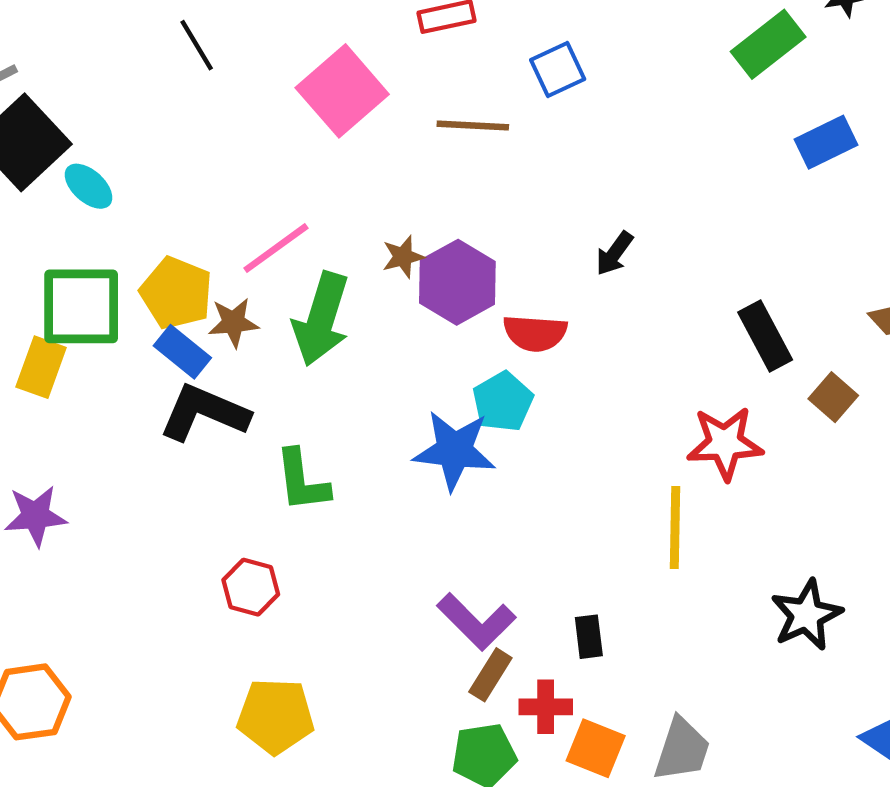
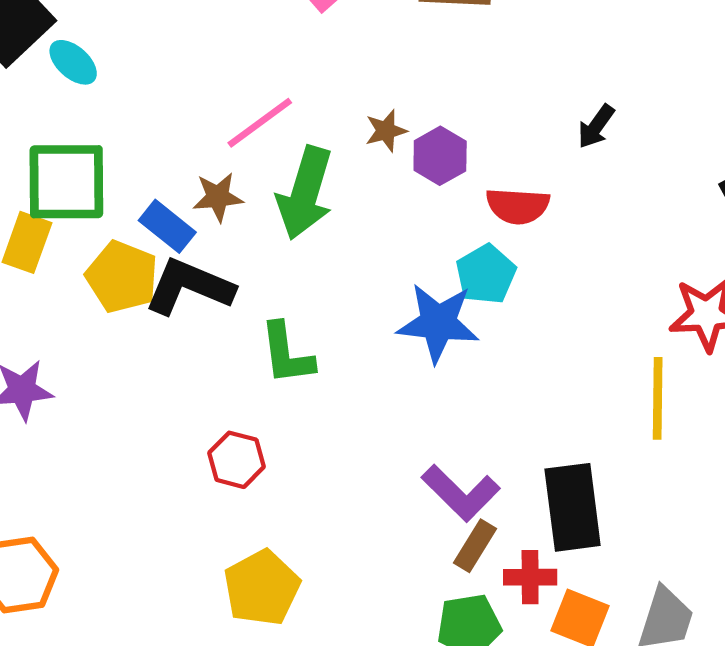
purple hexagon: (457, 282) -> (440, 156), size x0.7
yellow pentagon: (176, 293) -> (122, 277), moved
black rectangle: (589, 637) -> (573, 507), size x2.0
yellow pentagon: (276, 716) -> (262, 588), turned -30

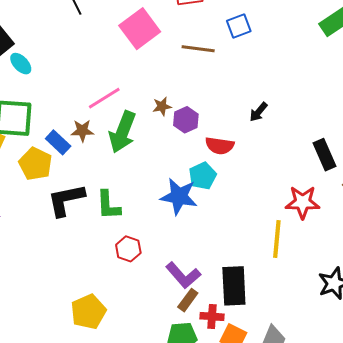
black L-shape: (189, 287) -> (66, 200), moved, turned -39
red hexagon: (236, 460) -> (128, 249), moved

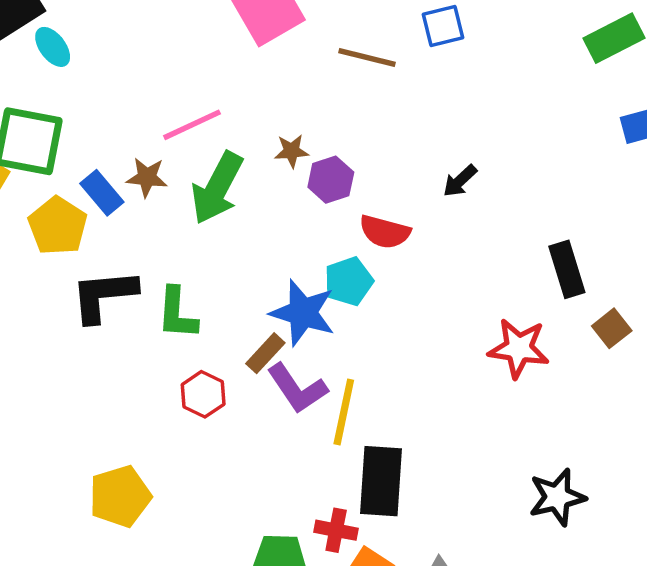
yellow line: (277, 239) -> (344, 412), moved
purple L-shape: (183, 275) -> (297, 388), moved
brown rectangle: (188, 300) -> (265, 353), moved

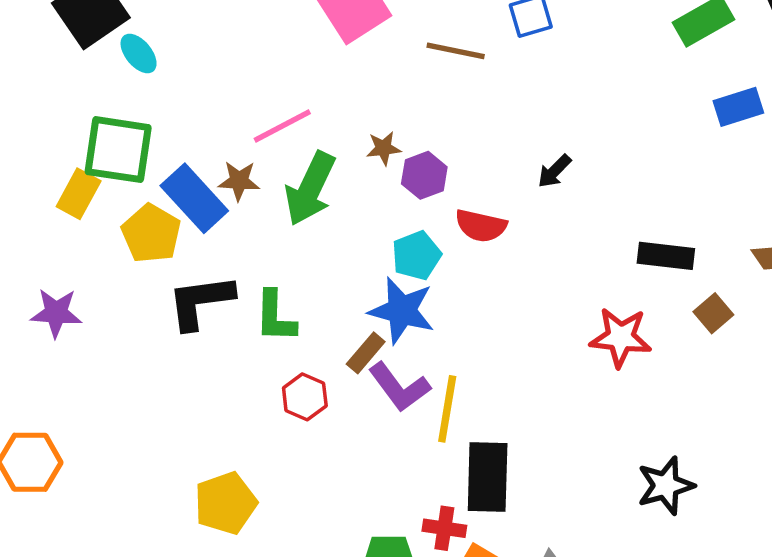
blue rectangle: (102, 193) -> (194, 198), size x1.5
black rectangle: (567, 269) -> (666, 256), turned -64
cyan pentagon: (349, 281) -> (416, 255), moved

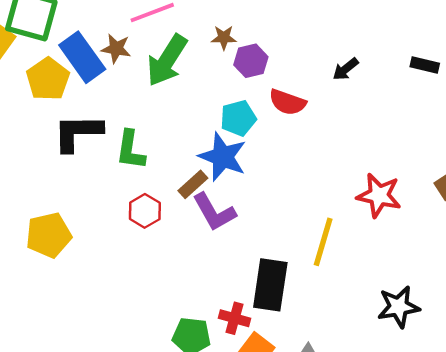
black rectangle: (666, 256) -> (425, 65), moved, size x0.7
yellow line: (447, 409) -> (323, 242), moved
yellow pentagon: (225, 503) -> (49, 235), moved

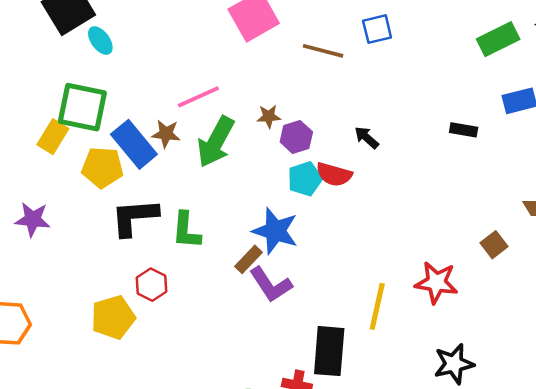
black arrow: (346, 69) -> (366, 138), moved, turned 84
yellow pentagon: (48, 79) -> (102, 167), turned -30
cyan pentagon: (238, 118) -> (305, 179), moved
red star: (379, 195) -> (436, 282), moved
red hexagon: (145, 211) -> (151, 285), moved

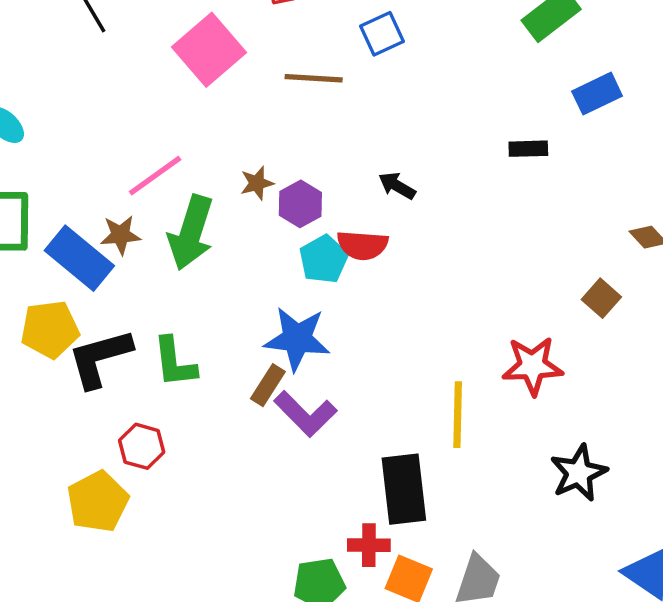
yellow pentagon: (102, 167) -> (50, 329), moved

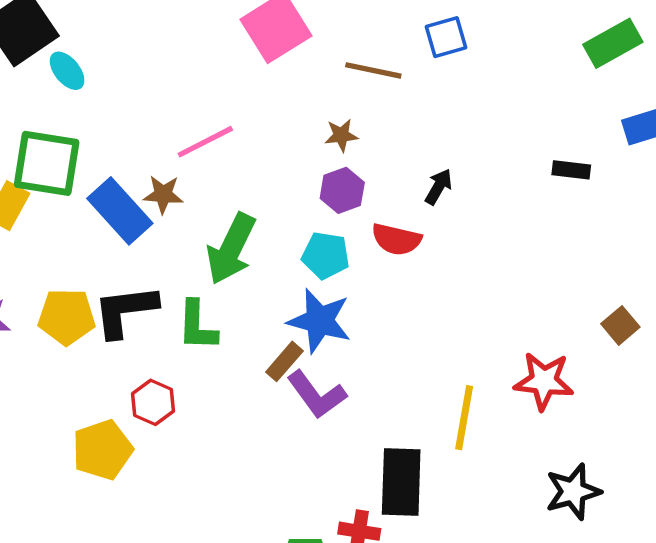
brown star: (257, 183) -> (341, 135), moved
black arrow: (397, 186) -> (439, 187), turned 81
green arrow: (191, 233) -> (231, 249), moved
cyan pentagon: (324, 259) -> (326, 255), moved, turned 30
yellow pentagon: (50, 329) -> (67, 317), moved

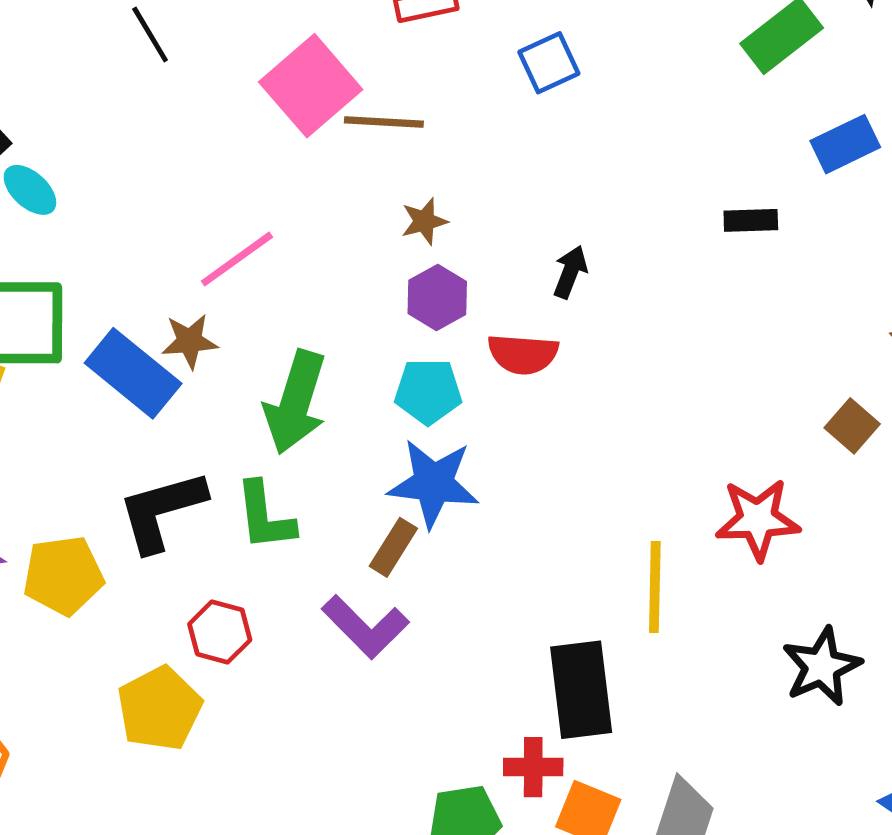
brown line: (373, 70) -> (384, 122), moved
yellow pentagon: (67, 317) -> (63, 575), moved
purple L-shape: (317, 395) -> (365, 627), moved

